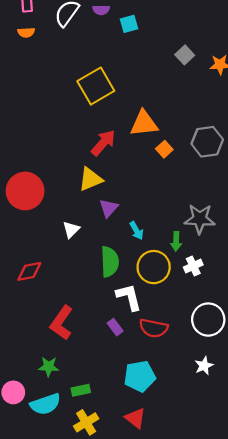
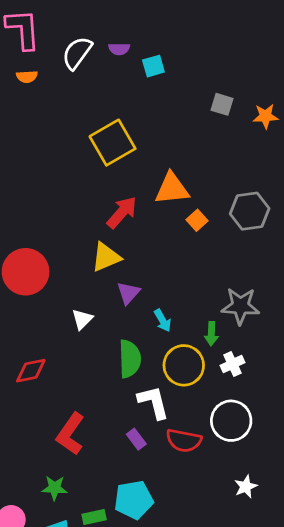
gray square: (185, 55) -> (222, 104), turned -30
white circle: (208, 320) -> (231, 421), moved
cyan pentagon: (140, 376) -> (134, 500), moved

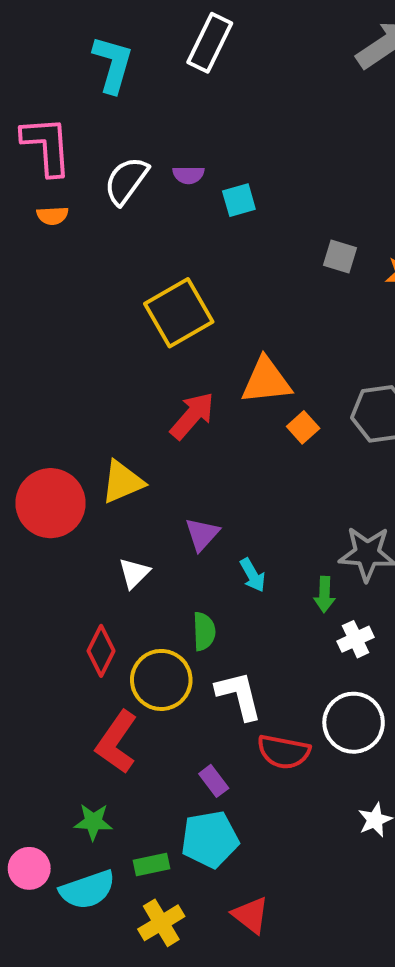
yellow triangle: (106, 257) -> (122, 482), moved
green semicircle: (130, 359) -> (204, 631), size x0.7
yellow circle: (184, 365) -> (161, 680), moved
red diamond: (31, 371) -> (101, 651), moved, turned -52
purple rectangle: (136, 439) -> (214, 781), moved

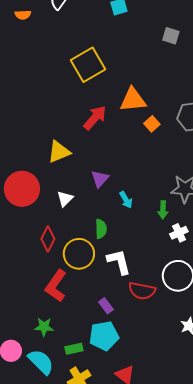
red circle: (51, 503) -> (22, 189), moved
cyan semicircle: (87, 890) -> (41, 362), turned -116

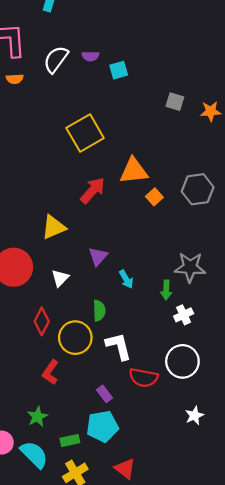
red L-shape: (56, 286) -> (50, 372), size x0.7
green star: (44, 327) -> (37, 417), turned -30

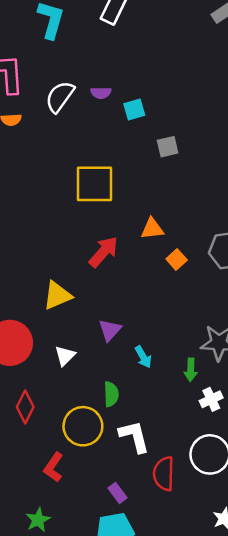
gray square: (175, 102) -> (168, 147), moved, turned -30
yellow square: (85, 133) -> (94, 184), turned 30
orange triangle: (134, 171) -> (152, 229), size x0.7
red diamond: (42, 321) -> (25, 407), moved
red semicircle: (144, 378) -> (164, 474), turned 80

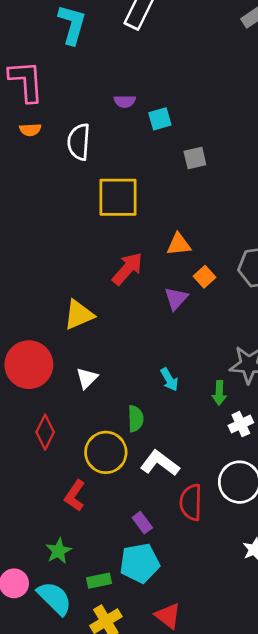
white semicircle: (60, 97) -> (79, 142), moved, turned -32
purple triangle: (110, 330) -> (176, 298), moved
white L-shape: (134, 436) -> (160, 463), turned -39

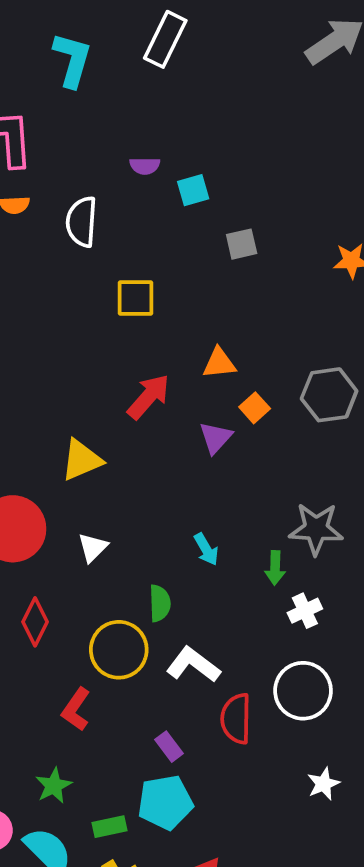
yellow square: (118, 197) -> (136, 298), size x0.7

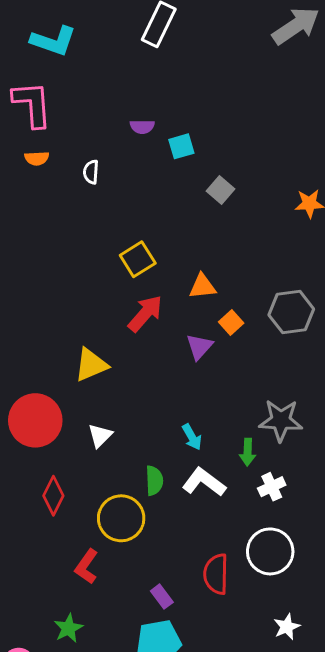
cyan L-shape: (72, 60) -> (53, 41), moved, turned 93
white semicircle: (82, 222) -> (91, 172), size x0.6
gray square: (242, 244) -> (221, 190), turned -36
yellow square: (136, 298) -> (138, 259), moved, turned -32
white L-shape: (193, 665) -> (204, 482), moved

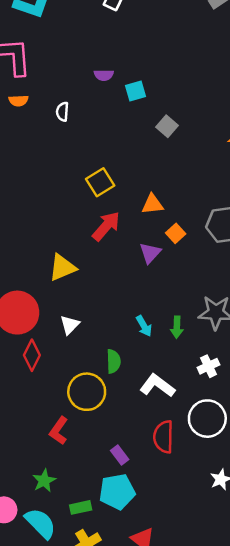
green arrow: (248, 452) -> (177, 327), moved
white L-shape: (204, 482) -> (157, 386), moved
red diamond: (53, 496) -> (32, 355), moved

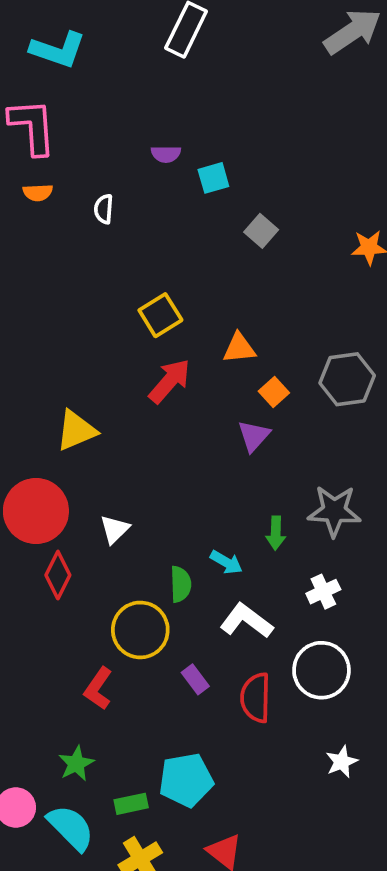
purple triangle: (150, 253) -> (254, 436), moved
yellow triangle: (62, 268) -> (76, 430), moved
cyan arrow: (144, 326) -> (226, 562), moved, turned -30
purple rectangle: (120, 455) -> (195, 679), moved

